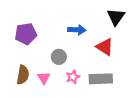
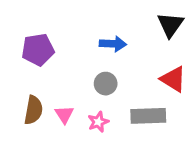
red triangle: (105, 47) -> (173, 79), moved
gray circle: (59, 57) -> (106, 84), moved
pink star: (73, 77) -> (98, 122), moved

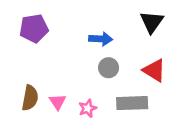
purple pentagon: (38, 50) -> (34, 28), moved
gray circle: (106, 84) -> (109, 68), moved

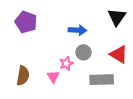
purple pentagon: (34, 28) -> (26, 22), turned 30
pink triangle: (57, 102) -> (53, 77), moved
pink star: (88, 108) -> (66, 63), moved

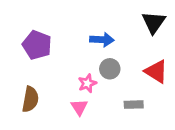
purple pentagon: (26, 22) -> (37, 45), moved
pink triangle: (53, 77) -> (79, 107), moved
gray rectangle: (102, 80) -> (134, 105), size x0.6

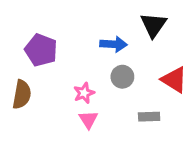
black triangle: (154, 22) -> (153, 25), moved
pink star: (87, 83) -> (84, 93), moved
brown semicircle: (30, 99) -> (22, 94), moved

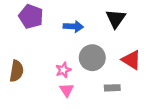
blue arrow: (114, 44) -> (73, 26), moved
purple pentagon: (41, 50) -> (31, 16), moved
gray circle: (122, 77) -> (92, 58), size x1.5

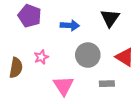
pink star: (63, 70) -> (41, 57), moved
pink triangle: (67, 90) -> (63, 86), size x1.5

